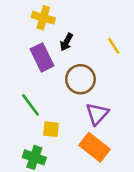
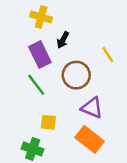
yellow line: (114, 46) -> (108, 54), moved
green line: (30, 105) -> (36, 85), moved
purple triangle: (97, 114) -> (92, 108), turned -50

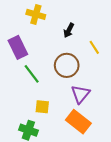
black arrow: (63, 40) -> (69, 30), moved
purple rectangle: (40, 54) -> (18, 47), moved
purple triangle: (92, 108) -> (80, 94), turned 48

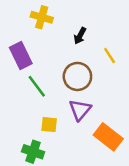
purple triangle: (80, 94) -> (80, 110), moved
orange rectangle: (78, 122) -> (108, 137), moved

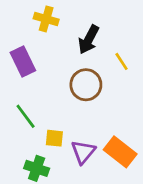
black arrow: (80, 36) -> (89, 40), size x1.5
green line: (37, 86) -> (26, 116), moved
purple triangle: (80, 110) -> (83, 152), moved

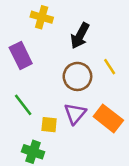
yellow line: (122, 61) -> (110, 67), moved
purple triangle: (83, 152) -> (75, 114), moved
orange rectangle: (120, 152) -> (108, 118), moved

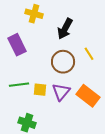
green line: (23, 105) -> (19, 85), turned -60
yellow square: (49, 125) -> (40, 90), moved

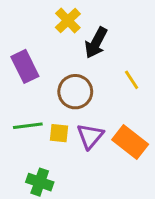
yellow cross: (34, 14) -> (68, 21), moved, turned 30
brown circle: (63, 62) -> (75, 92), moved

